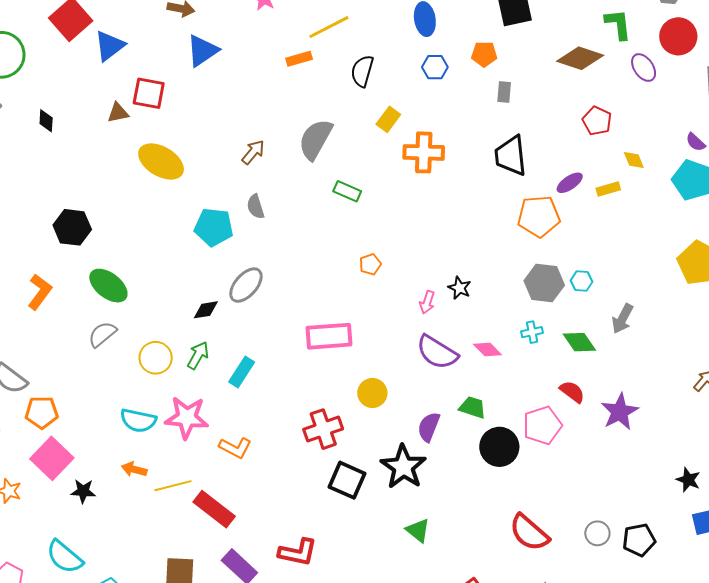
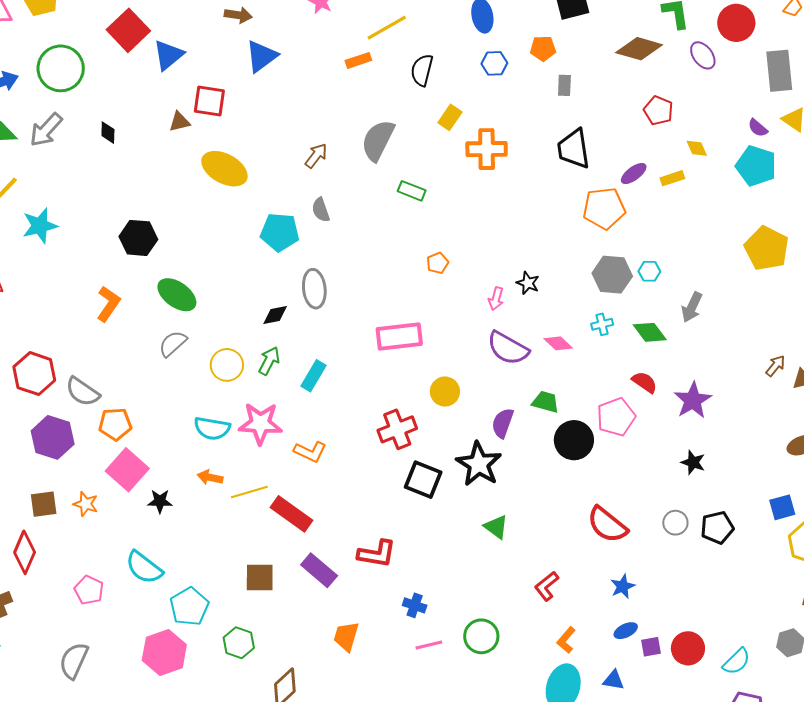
gray ellipse: (246, 285) -> (314, 289), turned -45
black star: (688, 480) -> (693, 462), moved

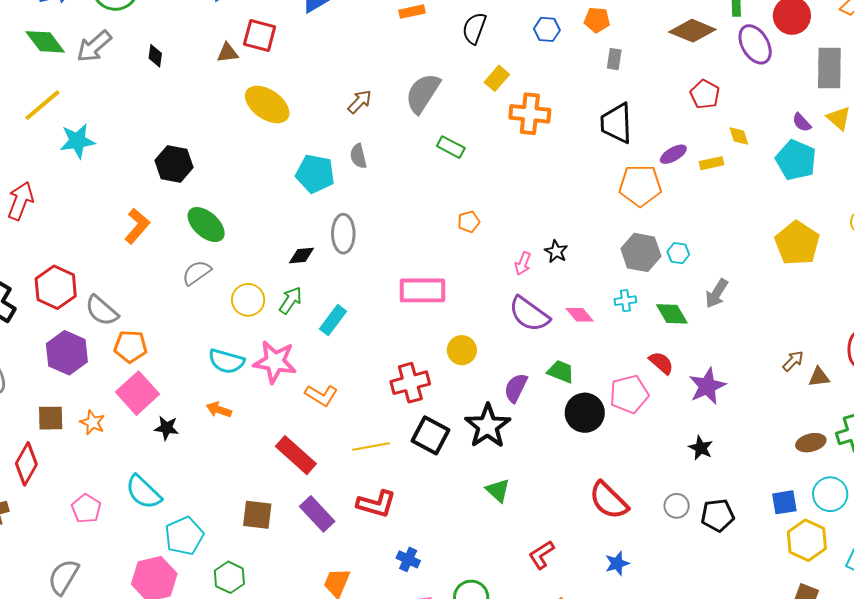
purple ellipse: (703, 55) -> (755, 44), size x1.4
yellow line: (249, 492) -> (371, 446), moved

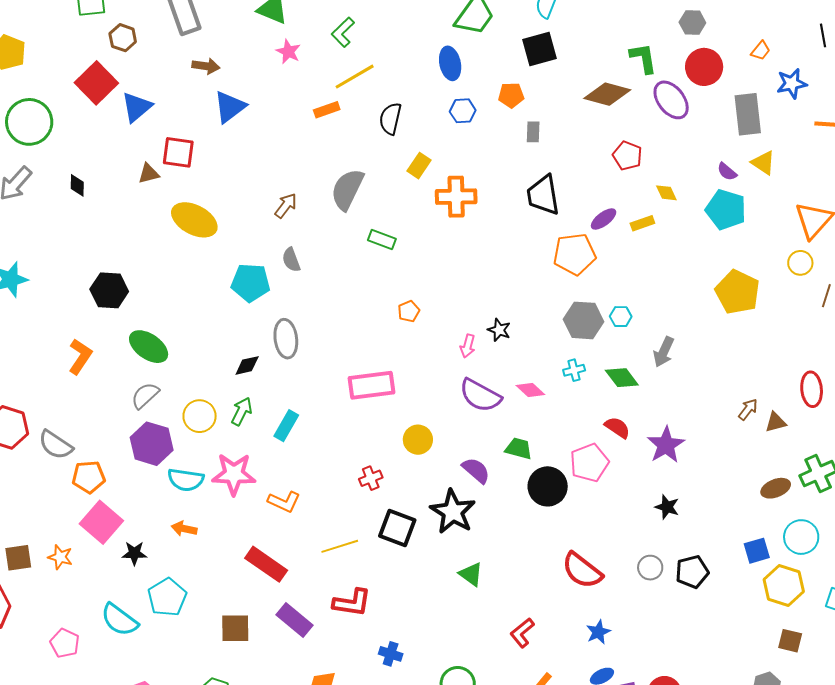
purple hexagon: (67, 353) -> (152, 444), moved
red cross: (410, 383) -> (371, 478), size x0.6
purple semicircle: (516, 388) -> (476, 470), turned 112
cyan pentagon: (184, 536) -> (167, 597), moved

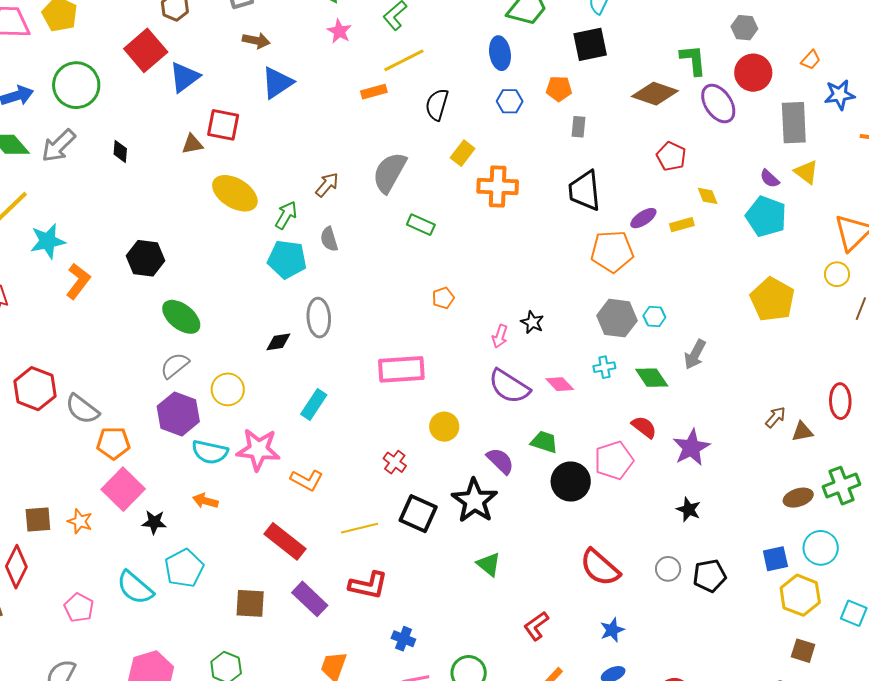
orange L-shape: (80, 357) -> (78, 281), moved
green arrow: (242, 411) -> (286, 215), moved
red cross: (371, 478) -> (395, 462), turned -35

